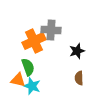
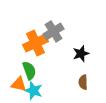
gray cross: (51, 30) -> (54, 31), turned -36

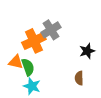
black star: (81, 54) -> (87, 51), moved
orange triangle: (19, 84) -> (16, 62), moved

